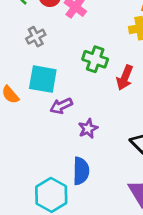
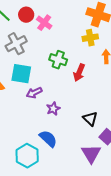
gray cross: (36, 37) -> (16, 44), size x1.5
blue semicircle: (81, 171) -> (48, 139), turned -48

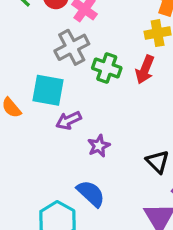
gray cross: (16, 44) -> (72, 47), moved
red arrow: (79, 73) -> (145, 70), moved

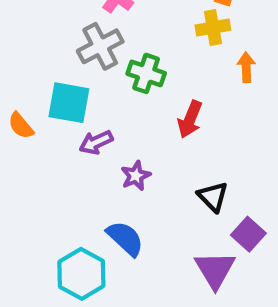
red arrow: (145, 70) -> (190, 119), moved

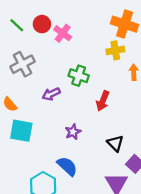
gray cross: (100, 46) -> (22, 64), moved
cyan square: (69, 103) -> (21, 131), moved
purple arrow: (96, 142) -> (51, 94), moved

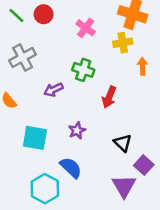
pink cross: (63, 33) -> (86, 28), moved
cyan square: (21, 131) -> (35, 138), moved

